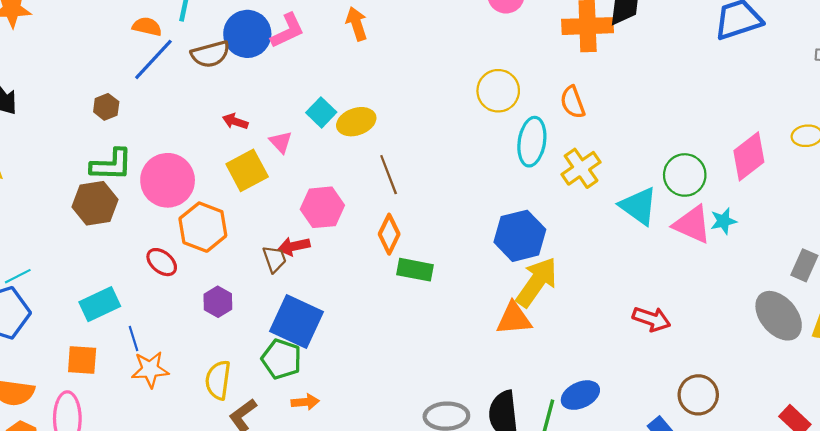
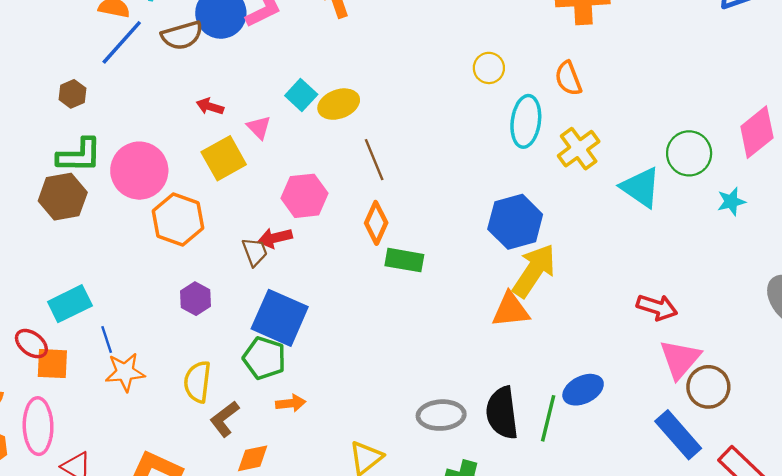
yellow circle: (498, 91) -> (489, 68), size x0.7
pink triangle: (692, 224) -> (680, 359), moved, turned 48
red ellipse: (162, 262) -> (31, 344), moved

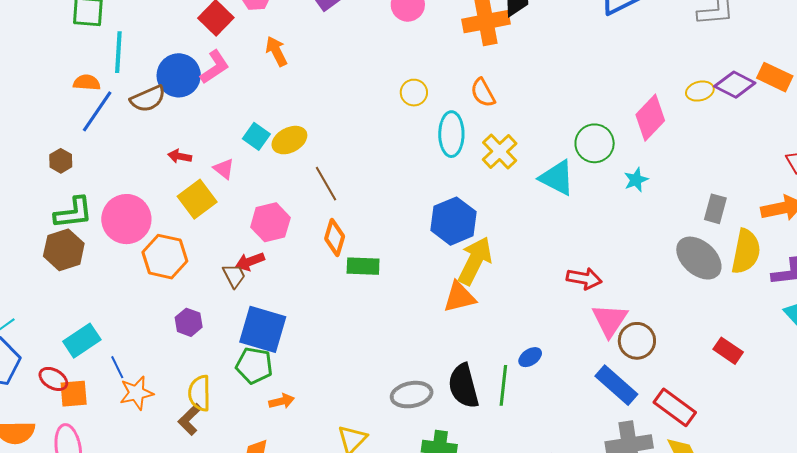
blue ellipse: (583, 390) -> (530, 357), size x0.7
brown L-shape: (225, 419) -> (190, 419), moved

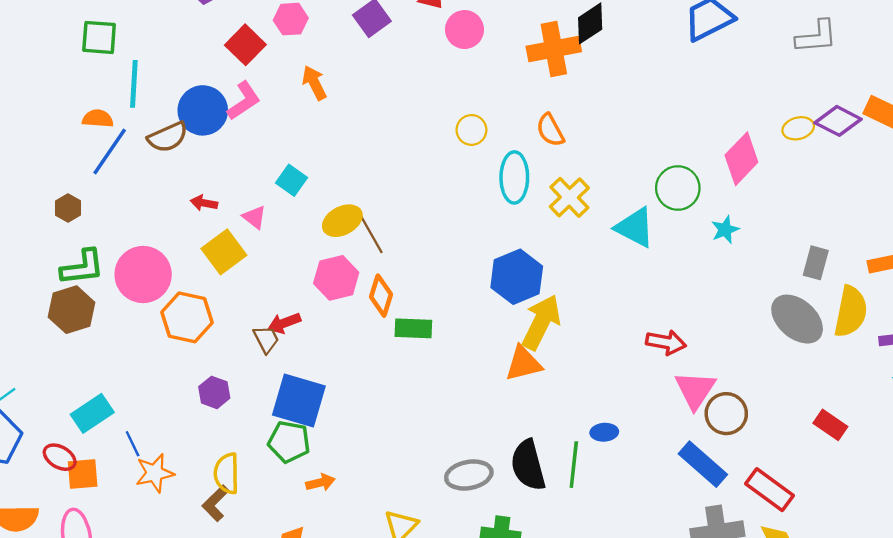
yellow ellipse: (289, 140) -> (342, 221), moved
pink hexagon: (270, 222) -> (336, 278), moved
blue ellipse: (530, 357) -> (604, 432), turned 30

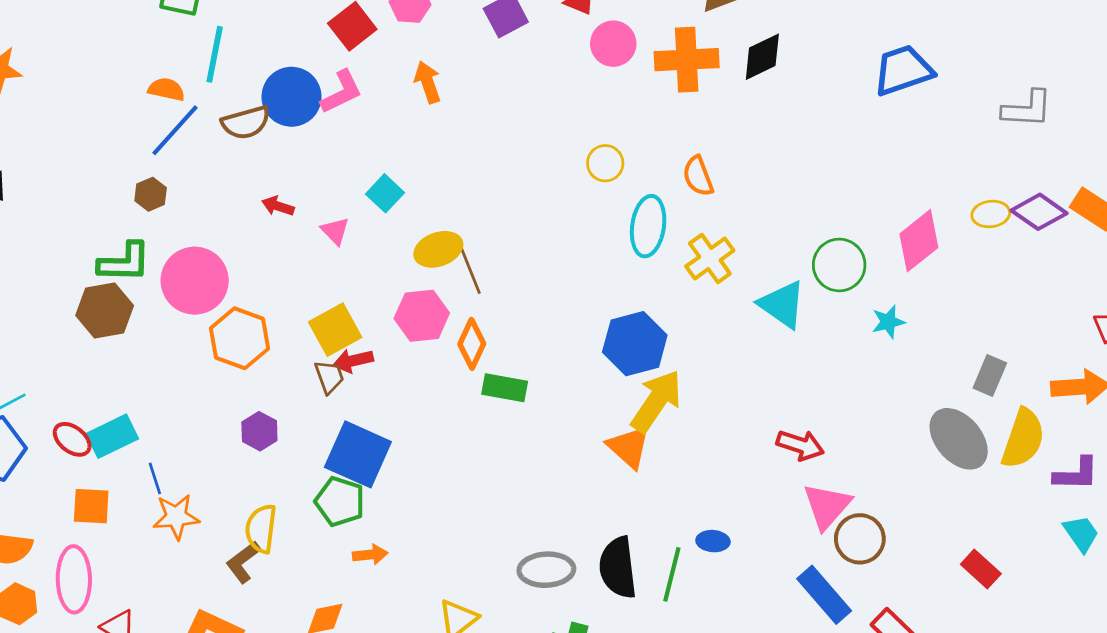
orange cross: (554, 49) -> (687, 60), moved
brown hexagon: (68, 208) -> (151, 194), moved
yellow square: (224, 252) -> (335, 330), moved
orange triangle: (523, 364) -> (629, 447), turned 48
red ellipse: (60, 457) -> (72, 439), moved

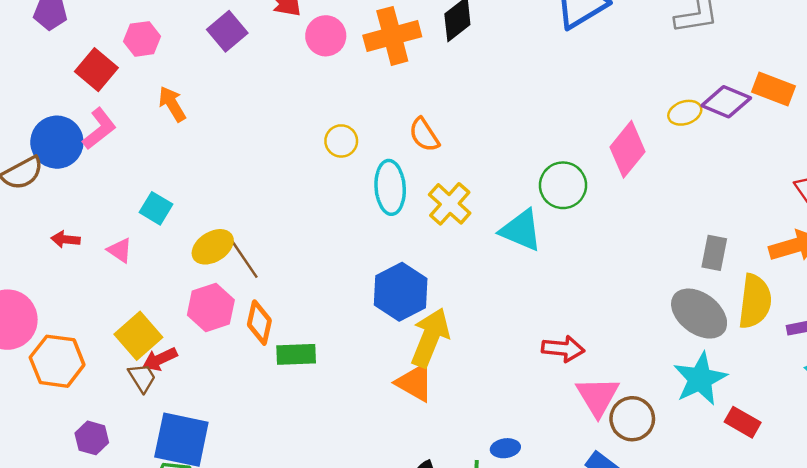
cyan star: (888, 322) -> (700, 379), moved, size x1.8

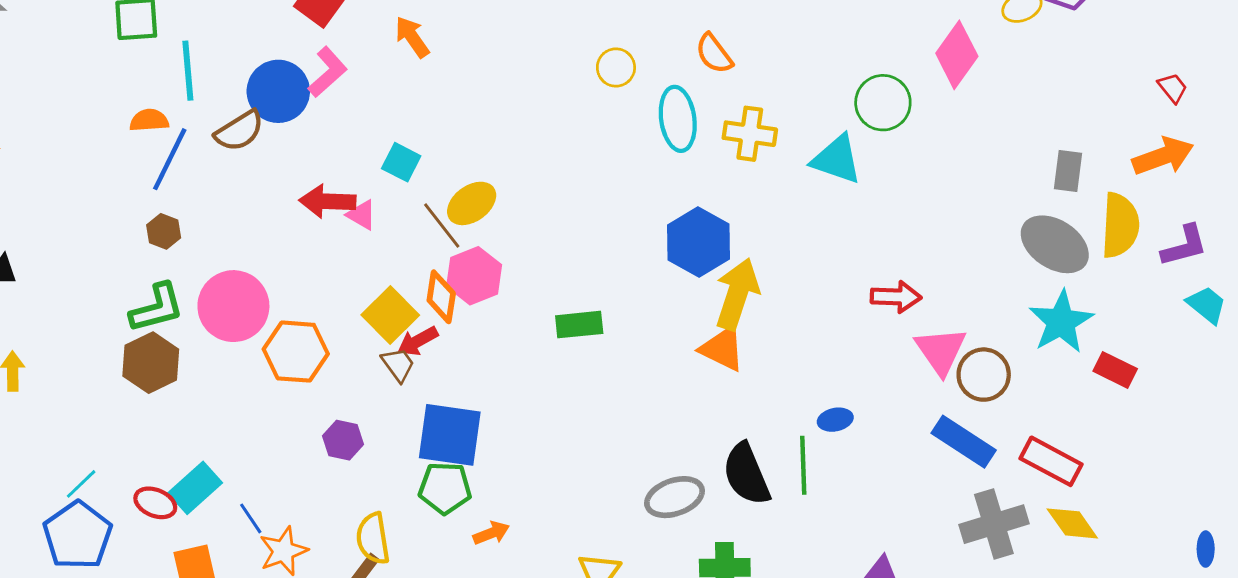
yellow cross: (450, 204) -> (750, 134), turned -30
red arrow: (66, 239) -> (327, 201), moved, size x1.6
brown line: (244, 259) -> (442, 226), moved
orange diamond: (259, 323) -> (441, 297), moved

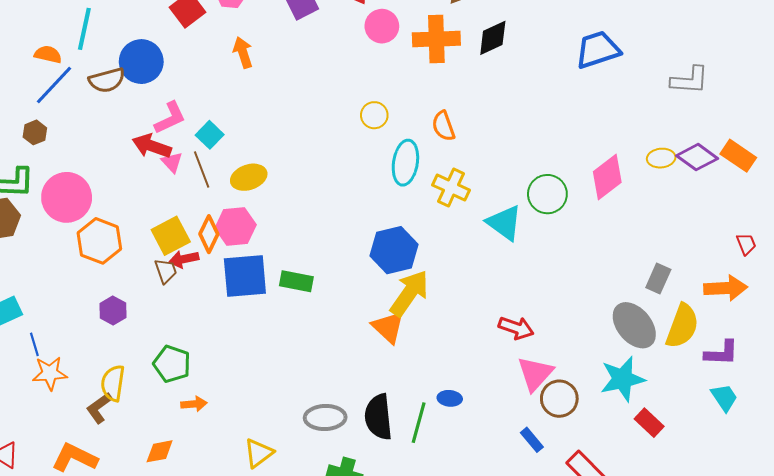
pink L-shape: (328, 72) -> (170, 118), moved
brown line: (442, 226) -> (202, 169), moved
blue square: (450, 435) -> (245, 276), moved, turned -30
blue rectangle: (964, 442) -> (532, 440), size x0.6

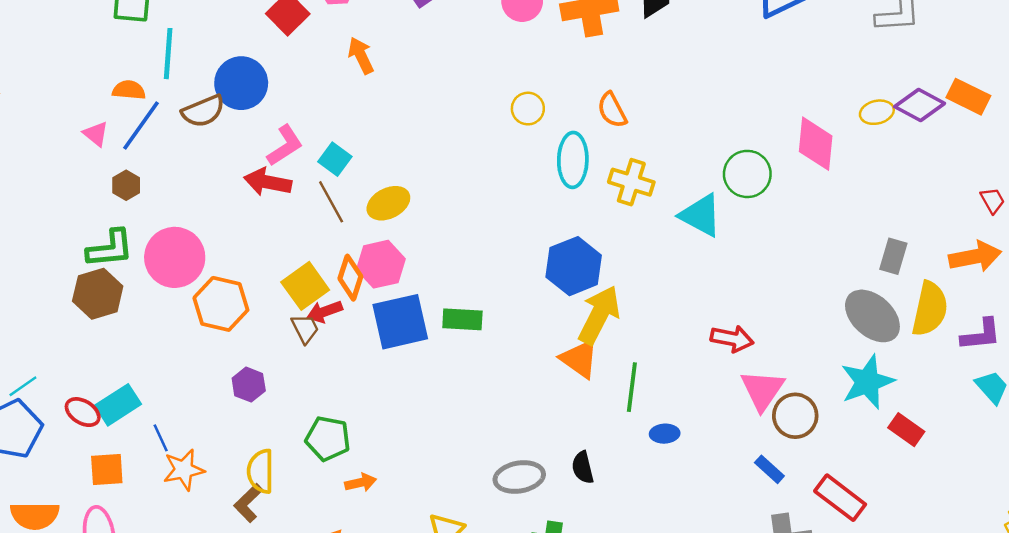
pink triangle: (172, 162) -> (96, 134), moved
pink diamond: (607, 177) -> (816, 144), turned -39
black semicircle: (378, 417) -> (583, 467), size x0.6
green line: (419, 423) -> (632, 387), moved

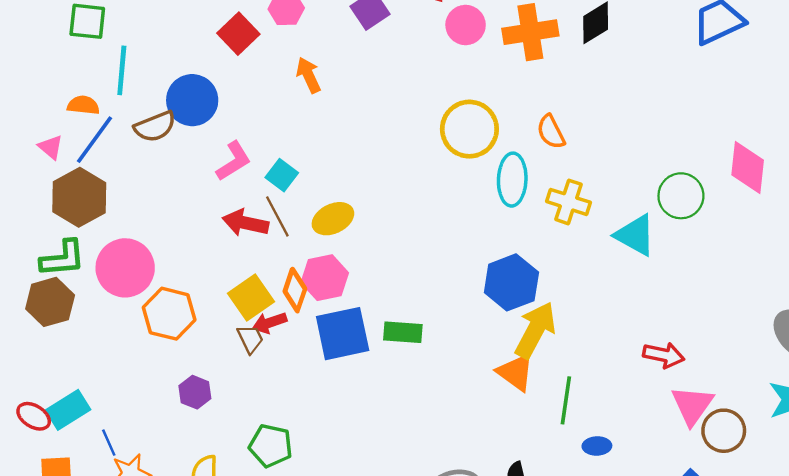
yellow circle: (528, 109) -> (469, 129), size x1.8
red arrow: (268, 182) -> (245, 223), moved
brown hexagon: (126, 185) -> (79, 197), size x2.0

